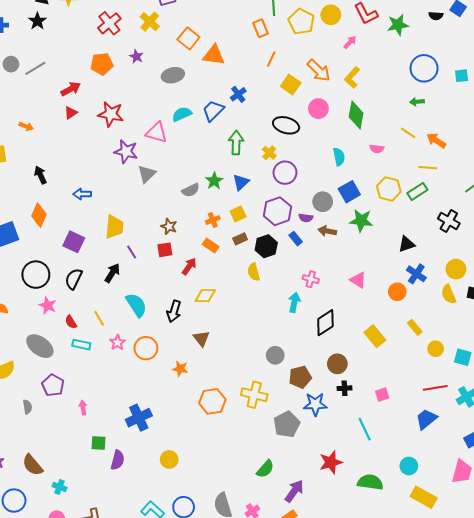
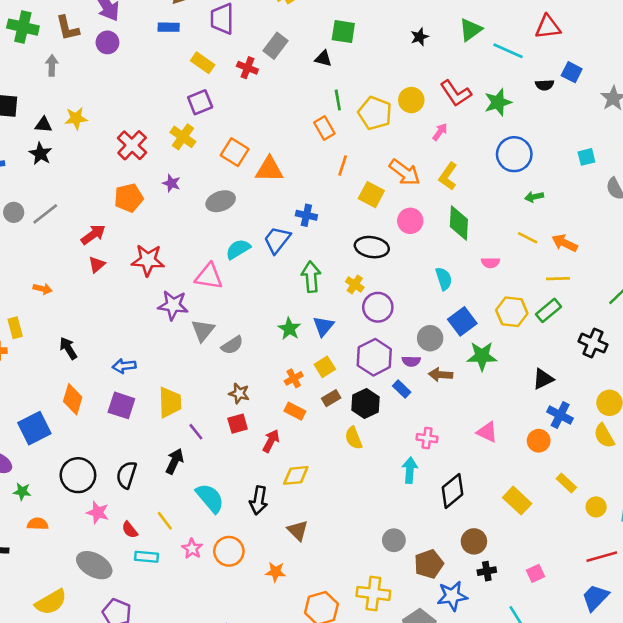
blue circle: (424, 68) -> (514, 154), moved
blue cross: (238, 94) -> (306, 215), turned -35
gray semicircle: (191, 190) -> (232, 345), moved
purple square: (74, 242) -> (121, 405), moved

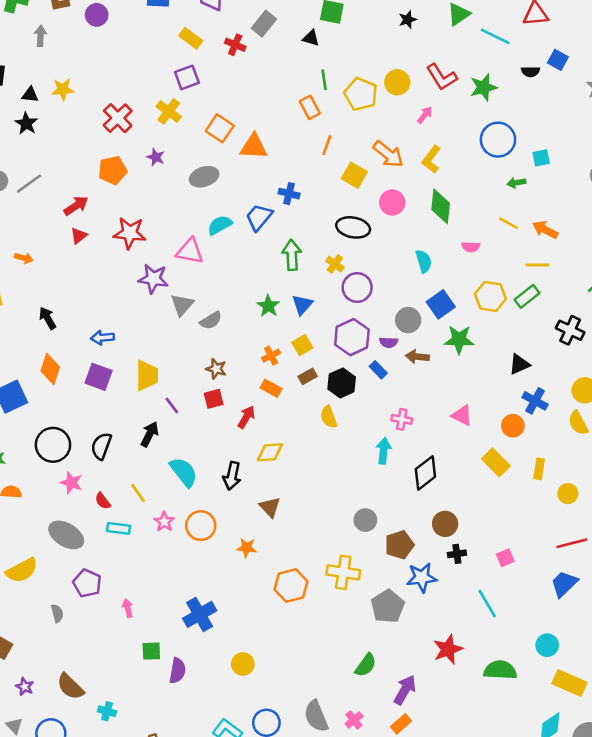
cyan square: (586, 157) -> (541, 158), moved
yellow rectangle: (566, 483) -> (539, 469), turned 54
yellow rectangle: (517, 501) -> (496, 462), moved

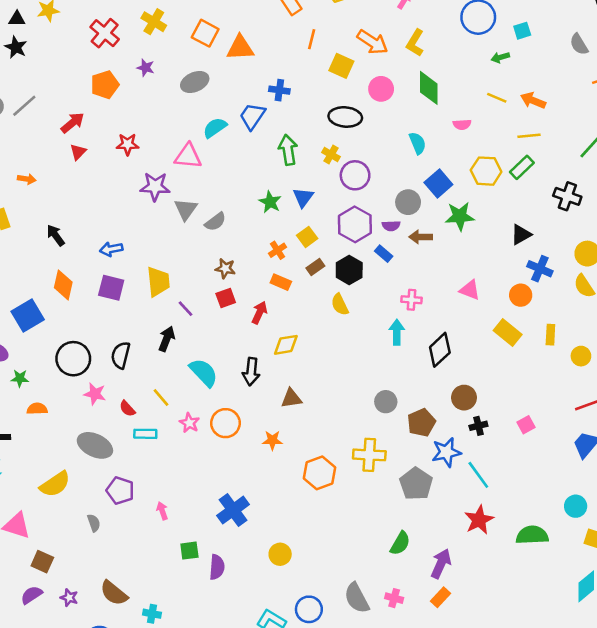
red star: (130, 233) -> (128, 144), size x0.7
brown triangle: (270, 507) -> (291, 398), turned -50
cyan line: (487, 603) -> (478, 475), moved
pink cross: (354, 720) -> (394, 598), turned -30

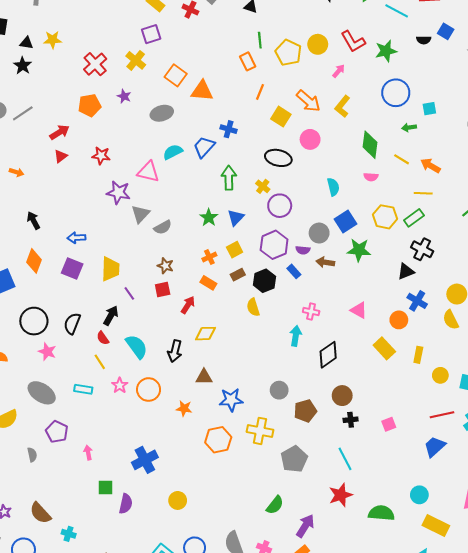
green diamond: (429, 88) -> (370, 145), moved
black cross: (567, 196) -> (422, 249), moved
red semicircle: (127, 409) -> (103, 338), moved
blue star: (446, 452) -> (231, 400), moved

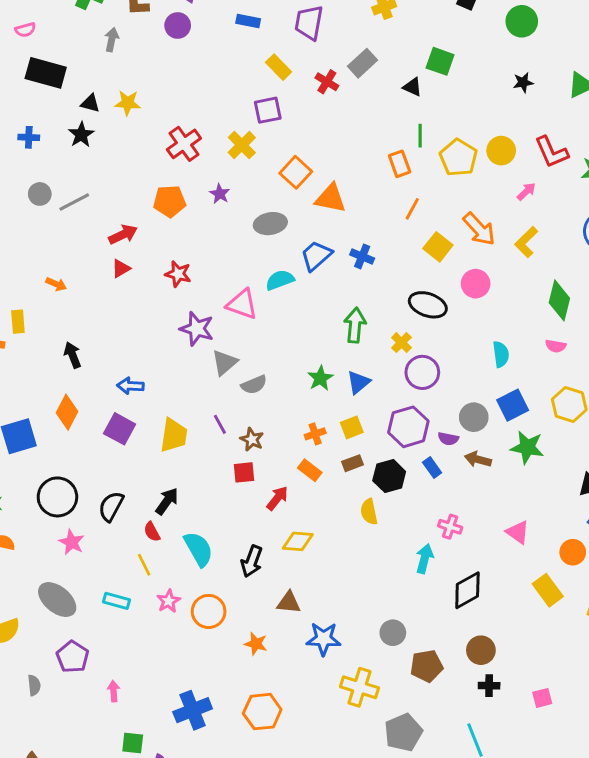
blue trapezoid: (204, 147) -> (316, 256), moved
purple line: (129, 293) -> (220, 424), moved
orange hexagon: (218, 440) -> (262, 712), moved

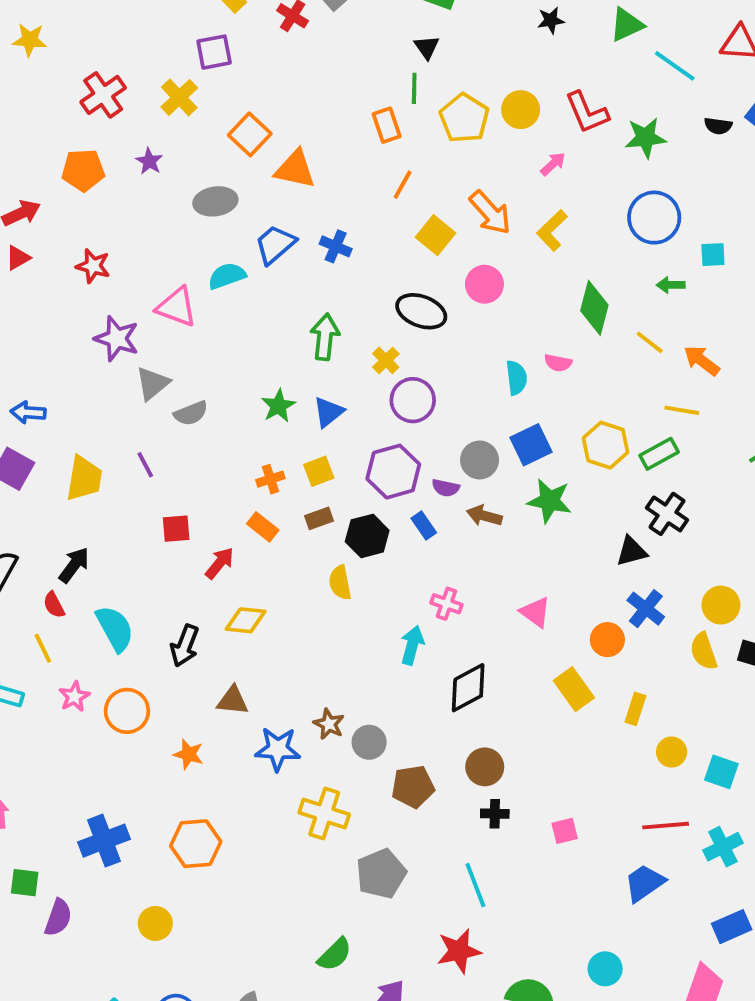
black triangle: (412, 87) -> (427, 47), moved, turned 30
pink semicircle: (556, 346) -> (558, 363), moved
brown star: (252, 439) -> (329, 724), moved

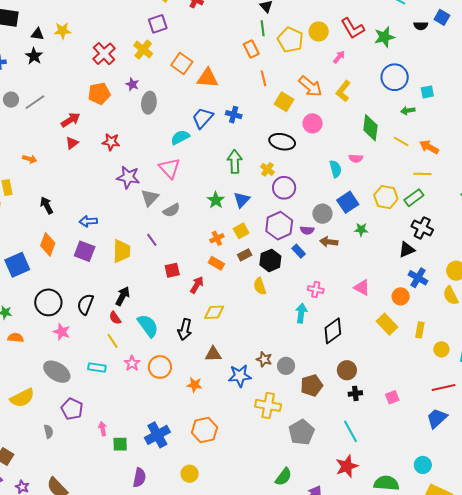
orange line: (403, 185) -> (264, 78), turned -35
gray ellipse: (215, 201) -> (149, 103), moved, turned -65
pink triangle: (177, 307) -> (169, 168), moved, turned 35
green star: (549, 501) -> (361, 230), size x0.6
green square: (25, 883) -> (120, 444), moved

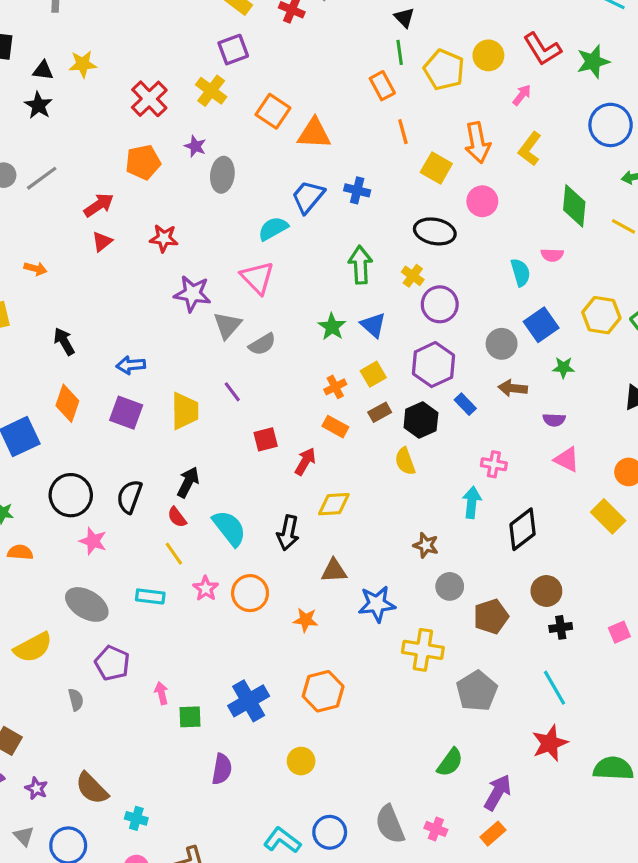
orange arrow: (310, 86) -> (477, 143), turned 40
blue triangle: (242, 200) -> (373, 325), turned -30
purple semicircle: (307, 230) -> (554, 420), moved
brown star: (264, 359) -> (426, 545), moved

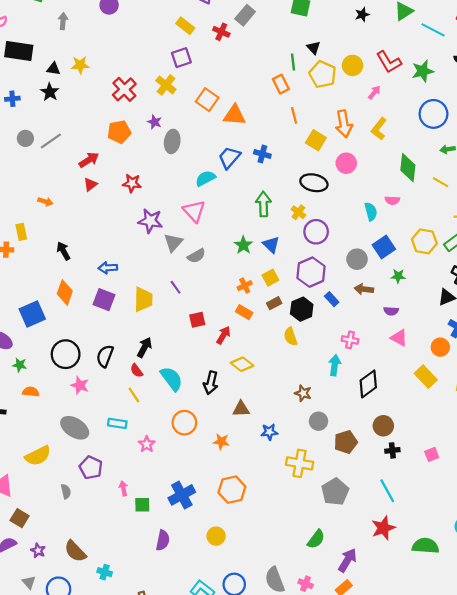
black triangle: (404, 18) -> (314, 48), moved
yellow diamond: (334, 504) -> (242, 364), turned 40
pink star: (206, 588) -> (147, 444), moved
blue star: (377, 604) -> (269, 432), size x0.7

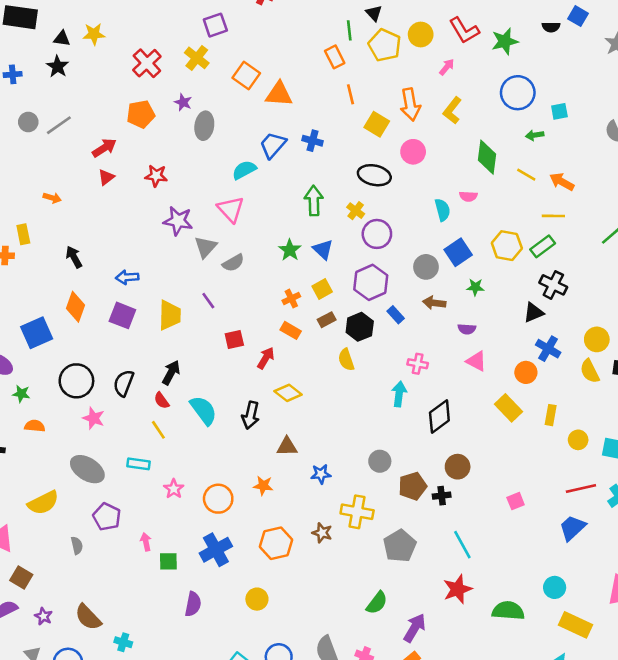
brown star: (303, 393) -> (322, 533), moved
orange circle: (184, 423) -> (218, 499), moved
black cross: (392, 450) -> (442, 496), moved

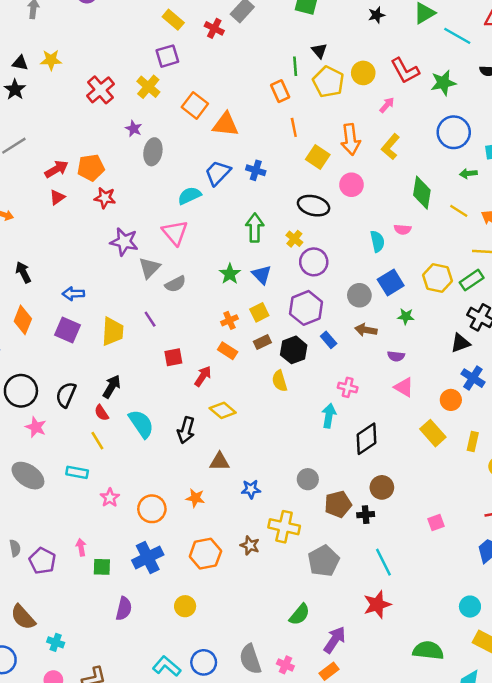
orange pentagon: (141, 114) -> (91, 168), moved
purple pentagon: (107, 517) -> (42, 561), moved
green semicircle: (508, 611) -> (428, 650), moved

